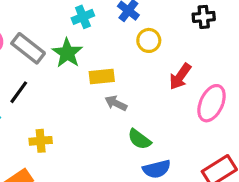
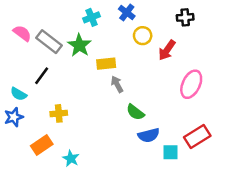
red arrow: (180, 77) -> (167, 50), moved
gray arrow: (116, 103) -> (117, 84), turned 35

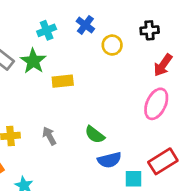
yellow circle: (143, 36) -> (112, 45), moved
red arrow: (167, 50) -> (163, 65), moved
gray arrow: (117, 84) -> (49, 136), moved

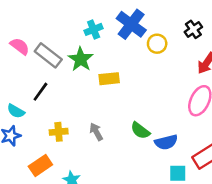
blue cross: (85, 25) -> (131, 24), size x1.6
black cross: (150, 30) -> (193, 29), turned -30
blue semicircle: (109, 160) -> (166, 142), moved

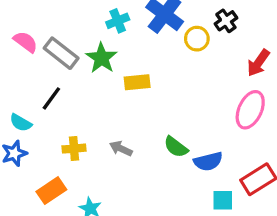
black cross: (193, 29) -> (226, 21), moved
gray arrow: (96, 132) -> (121, 149), turned -36

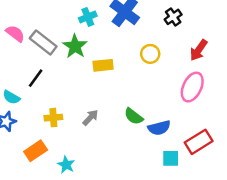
yellow circle: (197, 39) -> (150, 54), moved
gray arrow: (121, 149) -> (90, 118), turned 108

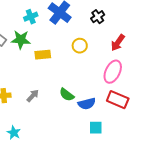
green star: (75, 46) -> (21, 40), turned -30
red rectangle: (199, 142) -> (118, 100), moved, turned 55

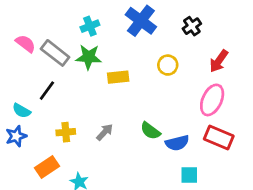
cyan cross: (31, 17) -> (90, 26), moved

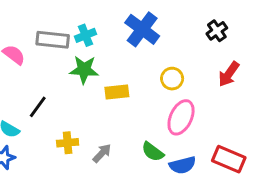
black cross: (192, 26) -> (217, 31), moved
gray rectangle: (55, 53) -> (53, 40), moved, turned -32
pink ellipse: (212, 100) -> (181, 117), moved
yellow cross: (66, 132) -> (68, 143), moved

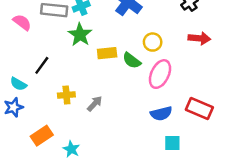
green star: (84, 70) -> (80, 35), turned 30
red arrow: (229, 74) -> (199, 38), turned -120
green semicircle: (153, 152) -> (132, 61), moved

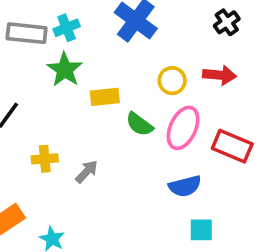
red arrow: (199, 38) -> (219, 75), moved
green semicircle: (132, 61) -> (139, 124), moved
red rectangle: (199, 109) -> (232, 146), moved

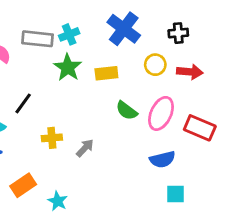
black cross: (227, 22) -> (178, 33), moved, turned 30
yellow circle: (172, 81) -> (155, 65), moved
yellow rectangle: (105, 97) -> (106, 73), moved

